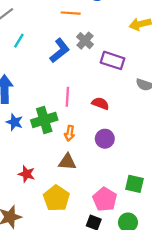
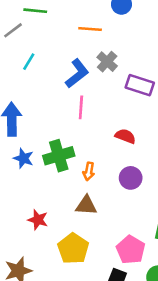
pink line: (67, 97) -> (81, 107), moved

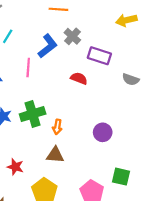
pink line: (81, 107) -> (28, 68), moved
red semicircle: (125, 136) -> (79, 78), moved
purple circle: (131, 178) -> (103, 132), moved

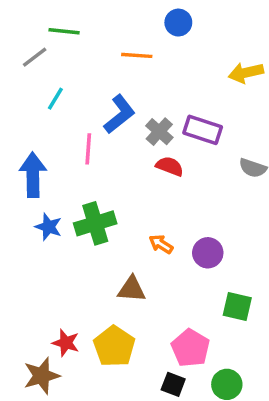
gray cross: (72, 36) -> (159, 132), moved
orange arrow: (57, 127) -> (161, 244), moved, turned 112
red star: (15, 167) -> (66, 343), moved
green square: (121, 177) -> (237, 306), moved

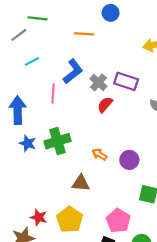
cyan line: (55, 99) -> (32, 61), turned 32
red semicircle: (170, 166) -> (105, 105), turned -70

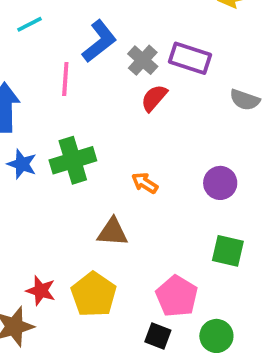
purple circle: (129, 160) -> (220, 183), moved

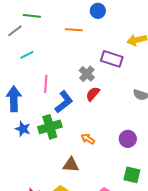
blue L-shape: (99, 41) -> (64, 102), moved
purple rectangle: (190, 58) -> (112, 59), moved

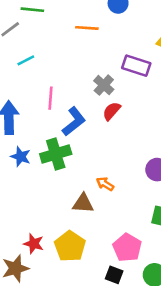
orange arrow: (88, 139) -> (105, 184), moved

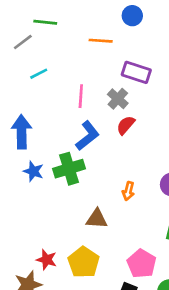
purple rectangle: (136, 66) -> (136, 72), moved
pink line: (50, 98) -> (81, 96), moved
orange arrow: (105, 184) -> (128, 191), moved, turned -108

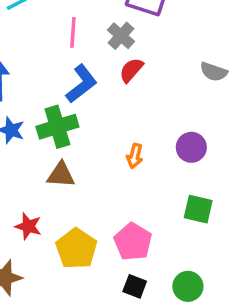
brown triangle: (97, 219) -> (61, 175), moved
red star: (47, 260) -> (28, 226), moved
pink pentagon: (142, 264) -> (133, 242), moved

